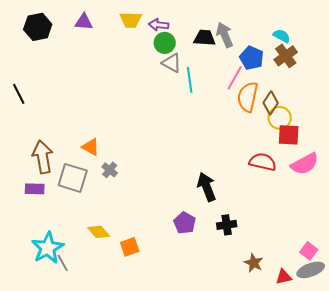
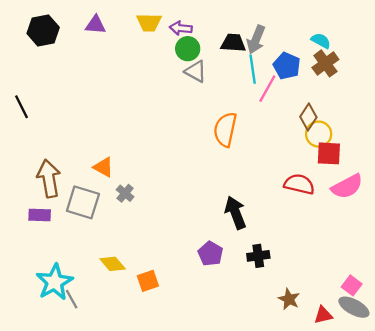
gray arrow: (225, 35) -> (256, 40), turned -135
cyan line: (190, 80) -> (253, 69), moved
orange semicircle: (248, 97) -> (225, 130), moved
gray ellipse: (311, 270) -> (354, 307), turned 48

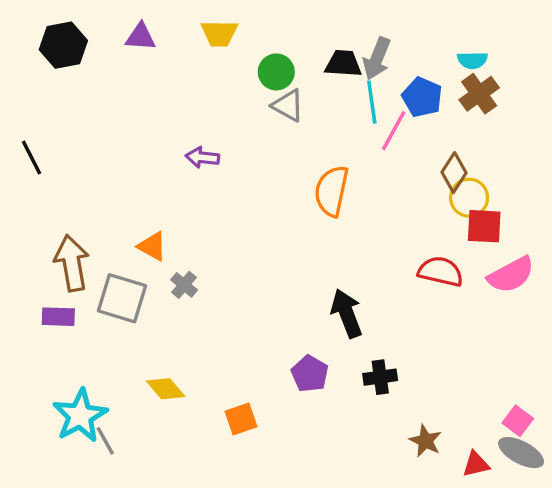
purple arrow: (181, 28) -> (202, 157), moved
cyan semicircle: (321, 41) -> (472, 60), turned 150
orange square: (148, 281) -> (241, 419), moved

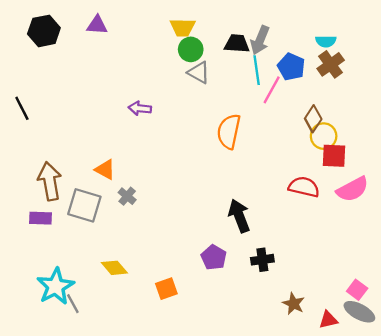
yellow trapezoid: (219, 33) -> (183, 27), moved

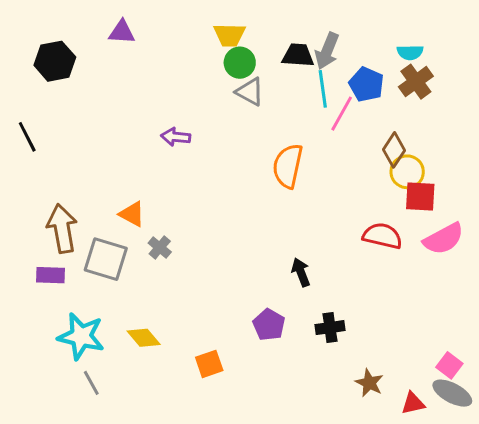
black hexagon: (44, 31) -> (55, 61), moved
black arrow: (239, 216) -> (301, 272), size x0.7
cyan star: (55, 286) -> (81, 336), moved, turned -30

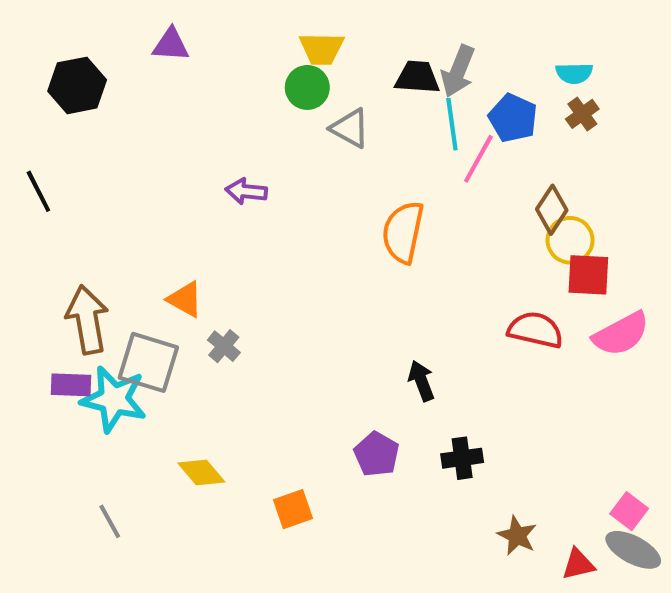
green circle: (240, 63) -> (307, 87), moved
brown cross: (416, 82) -> (582, 114), size x0.7
cyan star: (81, 336) -> (114, 399), moved
gray line: (91, 383) -> (110, 521), moved

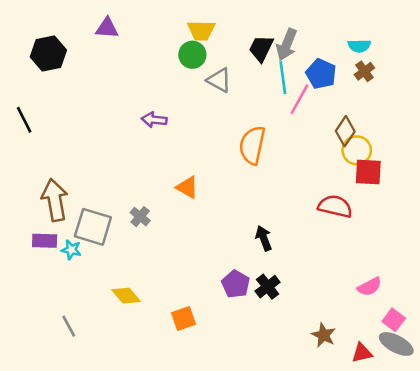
black trapezoid: (417, 77) -> (261, 48), turned -68
orange triangle: (185, 299) -> (187, 187), moved
pink semicircle: (621, 334) -> (369, 287), moved, size x0.7
cyan star: (114, 399) -> (71, 250), size x0.5
black cross: (462, 458) -> (268, 287), moved, turned -30

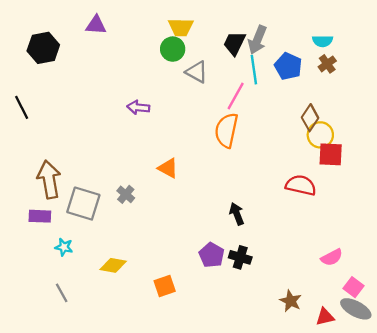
pink line: (299, 99) -> (236, 96), moved
cyan star: (71, 250) -> (64, 247), moved
black cross: (268, 287) -> (240, 257), turned -35
yellow diamond: (126, 296) -> (113, 265), turned -40

